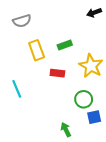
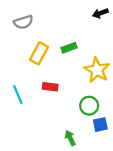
yellow rectangle: (37, 50) -> (39, 53), turned 48
red rectangle: (57, 73) -> (50, 87), moved

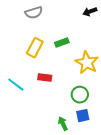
gray semicircle: (23, 22) -> (34, 13), moved
cyan line: (18, 95) -> (16, 85), turned -30
blue square: (100, 125) -> (83, 116), moved

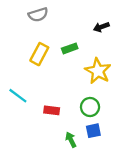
black arrow: (90, 12) -> (101, 27), moved
red rectangle: (45, 78) -> (52, 110), moved

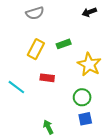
black arrow: (101, 27) -> (89, 12), moved
red rectangle: (52, 110) -> (47, 78), moved
green arrow: (71, 140) -> (48, 127), moved

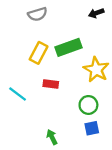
green rectangle: (64, 44) -> (69, 47), size x1.6

